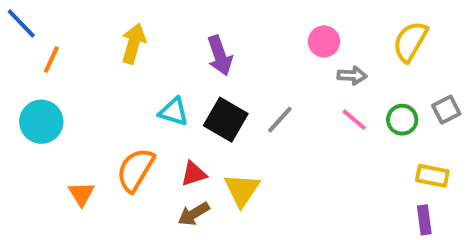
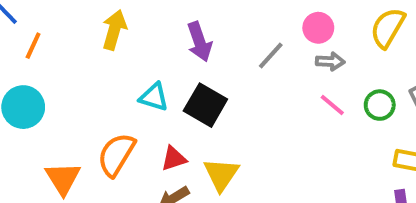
pink circle: (324, 41) -> (318, 28), moved
gray line: (280, 120) -> (271, 56), moved
orange triangle: (81, 194) -> (63, 178), size x1.4

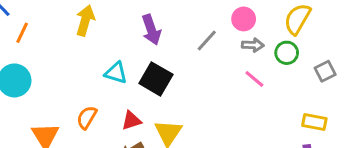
green circle: (380, 105) -> (287, 53), moved
orange semicircle: (116, 155) -> (87, 117), size x0.7

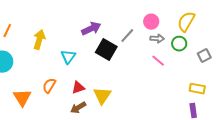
yellow arrow: (85, 20) -> (39, 40), moved
purple arrow: (151, 30) -> (91, 29), turned -96
cyan triangle: (116, 73) -> (68, 57), turned 49
black square: (156, 79) -> (106, 50), moved

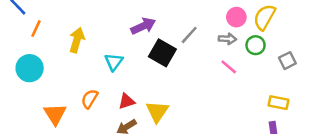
pink circle: (151, 22) -> (236, 17), moved

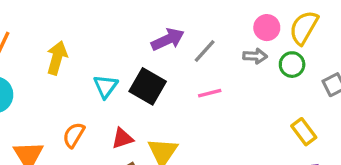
purple arrow: (143, 26) -> (168, 39), moved
black square: (162, 53) -> (148, 86), moved
pink line: (229, 67) -> (210, 93), moved, turned -54
yellow rectangle: (279, 103) -> (304, 132), moved, turned 42

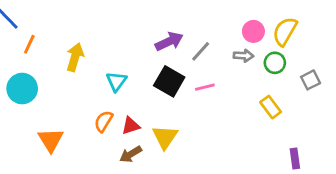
black square: (148, 86) -> (169, 81), moved
yellow rectangle: (304, 132) -> (271, 107), moved
orange semicircle: (74, 135) -> (104, 121), moved

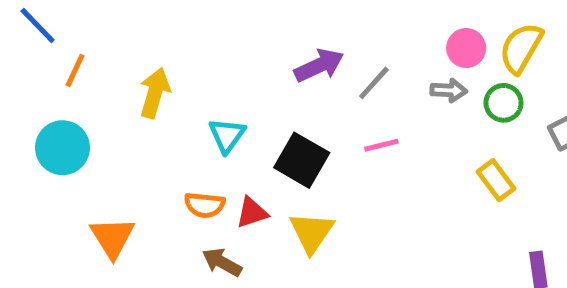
black square: (169, 81) -> (302, 160), moved
orange semicircle: (104, 121) -> (205, 205), turned -115
brown arrow: (131, 154) -> (222, 262), moved, turned 60

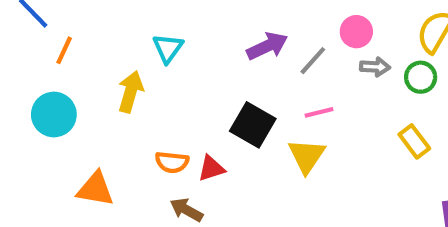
pink circle: (466, 48) -> (356, 32), moved
yellow arrow: (155, 93) -> (131, 92), moved
cyan triangle: (227, 135) -> (168, 48), moved
yellow triangle: (312, 232) -> (307, 156), moved
orange triangle: (112, 237) -> (95, 189), turned -48

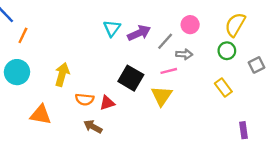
cyan triangle: (168, 48) -> (112, 28), moved
gray arrow: (375, 67) -> (184, 54), moved
yellow arrow: (131, 92) -> (62, 74), moved

